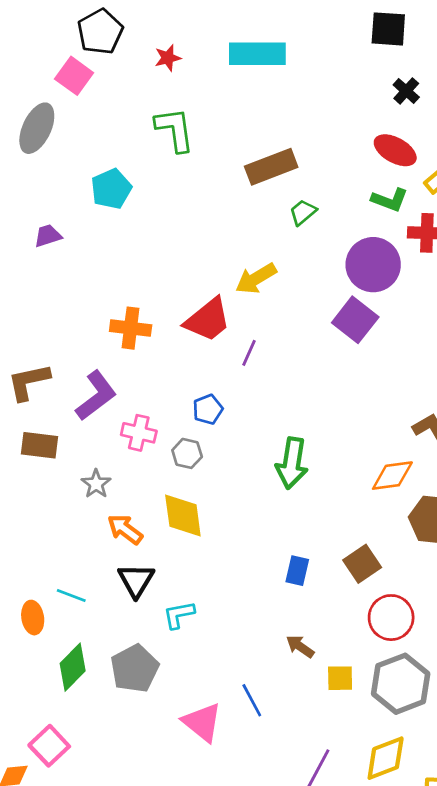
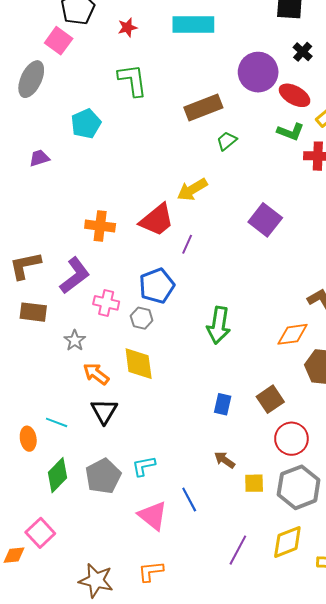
purple circle: (373, 265) -> (258, 72), moved
blue pentagon: (208, 409) -> (157, 286), size x1.6
cyan L-shape: (179, 615) -> (144, 466), moved

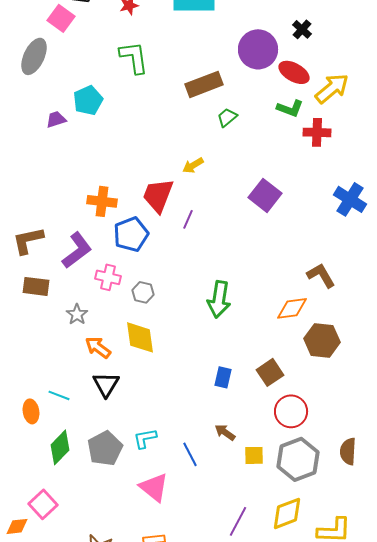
purple trapezoid: (39, 158) -> (56, 119), moved
yellow arrow: (192, 190) -> (193, 165), size x0.7
red trapezoid: (157, 220) -> (158, 195), turned 150
blue pentagon: (157, 286) -> (131, 234), moved
blue line: (189, 499) -> (190, 454), moved

